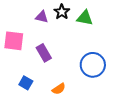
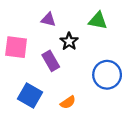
black star: (62, 12) -> (69, 41), moved
blue square: (26, 83) -> (30, 95), size x1.5

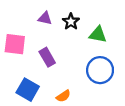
green triangle: (98, 21) -> (98, 34), moved
black star: (69, 41) -> (71, 22), moved

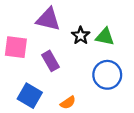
purple triangle: (45, 18) -> (48, 19), size x1.6
black star: (71, 22) -> (81, 36), moved

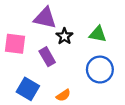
black star: (81, 36) -> (64, 36), moved

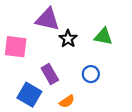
purple rectangle: (47, 57) -> (50, 74), moved
blue circle: (100, 70) -> (91, 74), moved, size x0.6

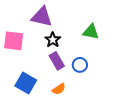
black star: (68, 39) -> (53, 40), moved
purple rectangle: (50, 74) -> (57, 61), moved

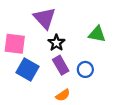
purple triangle: (42, 17) -> (45, 18), turned 35
blue square: (26, 83) -> (28, 69), moved

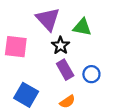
green triangle: (97, 34) -> (82, 27), moved
blue square: (28, 69) -> (26, 95), moved

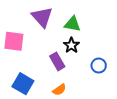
black star: (61, 46) -> (71, 45), moved
blue circle: (91, 74) -> (99, 66), moved

